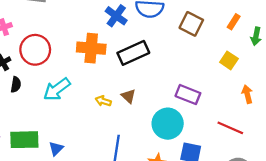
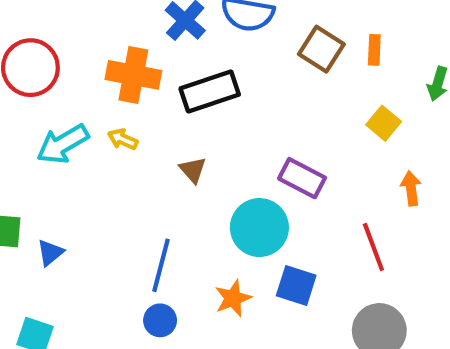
orange rectangle: (234, 22) -> (374, 50), moved, turned -35
yellow arrow: (103, 101) -> (123, 139), moved
red line: (230, 128) -> (373, 247), turned 40

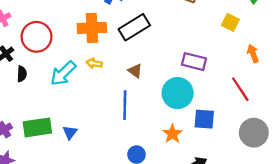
blue line: (161, 265) -> (125, 105), moved

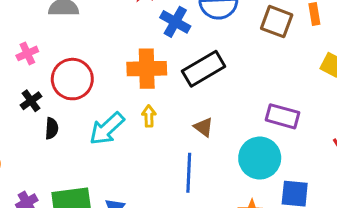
yellow arrow: (94, 63) -> (149, 116), turned 77

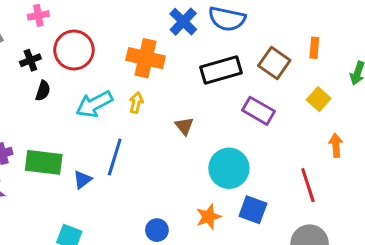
brown square: (277, 22) -> (274, 63), moved
black rectangle: (204, 69) -> (221, 70), moved
purple rectangle: (283, 116) -> (258, 111), moved
blue line: (189, 173) -> (115, 157), moved

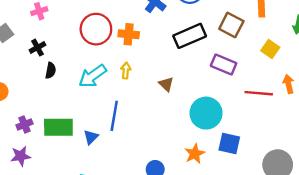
red circle: (74, 50) -> (96, 29), moved
orange cross: (146, 58) -> (129, 34), size x0.7
red line: (308, 185) -> (259, 93), moved, turned -60

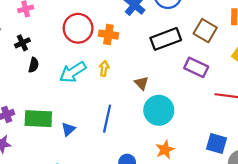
cyan circle: (206, 113) -> (159, 110), moved
blue line: (114, 116) -> (107, 119), moved
blue square: (229, 144) -> (217, 144), moved

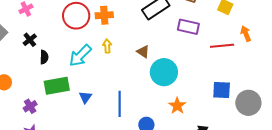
green rectangle: (38, 119) -> (57, 86), moved
blue line: (107, 119) -> (120, 104), moved
blue triangle: (68, 129) -> (85, 97), moved

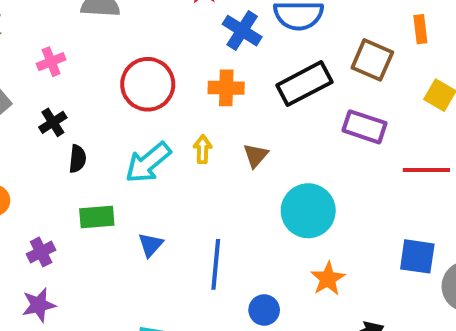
orange cross: (104, 15) -> (226, 88), moved
brown triangle: (143, 52) -> (256, 155), moved, turned 32
green rectangle: (57, 86) -> (97, 217), size x0.7

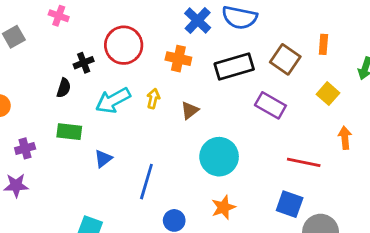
pink cross: (51, 62) -> (59, 16), turned 30
black cross: (53, 122) -> (84, 63), moved
red line: (426, 170) -> (304, 162), moved

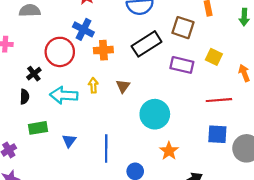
blue cross: (198, 20) -> (83, 29), moved
yellow square: (328, 94) -> (214, 57), moved
cyan arrow: (113, 100) -> (64, 95), turned 48

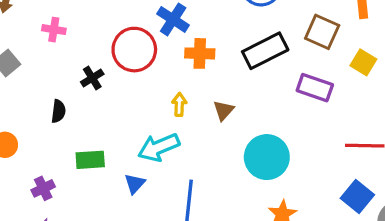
yellow square: (214, 57) -> (363, 62), moved
cyan arrow: (64, 95) -> (159, 147), moved, turned -32
black semicircle: (24, 97) -> (58, 111), moved
blue square: (217, 134) -> (357, 197), turned 30

